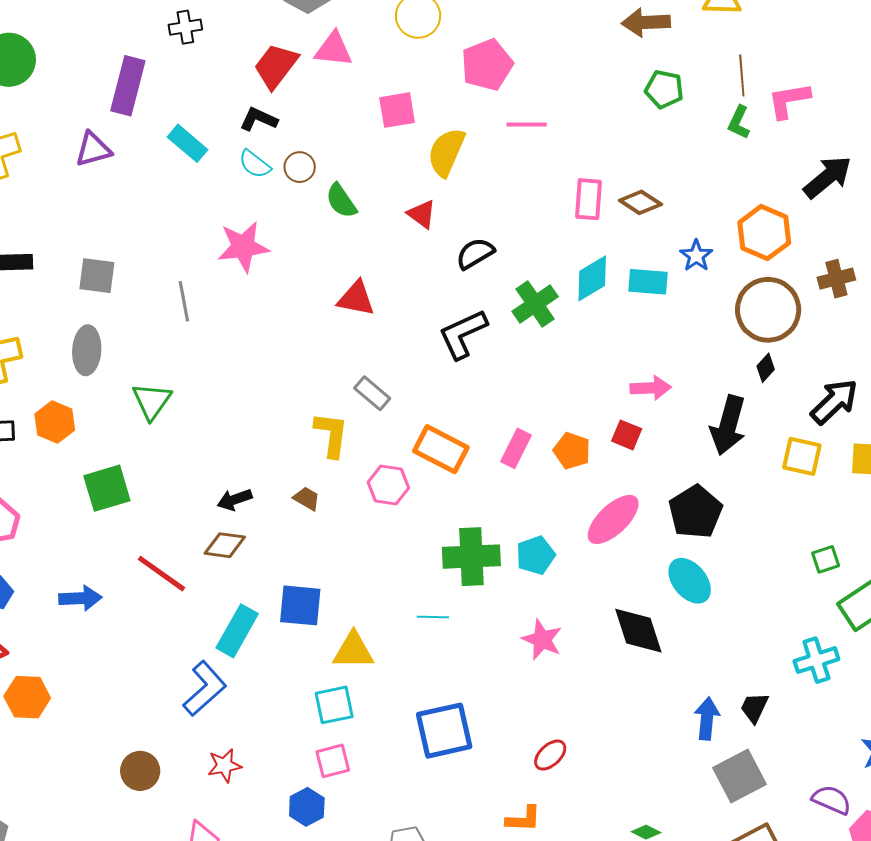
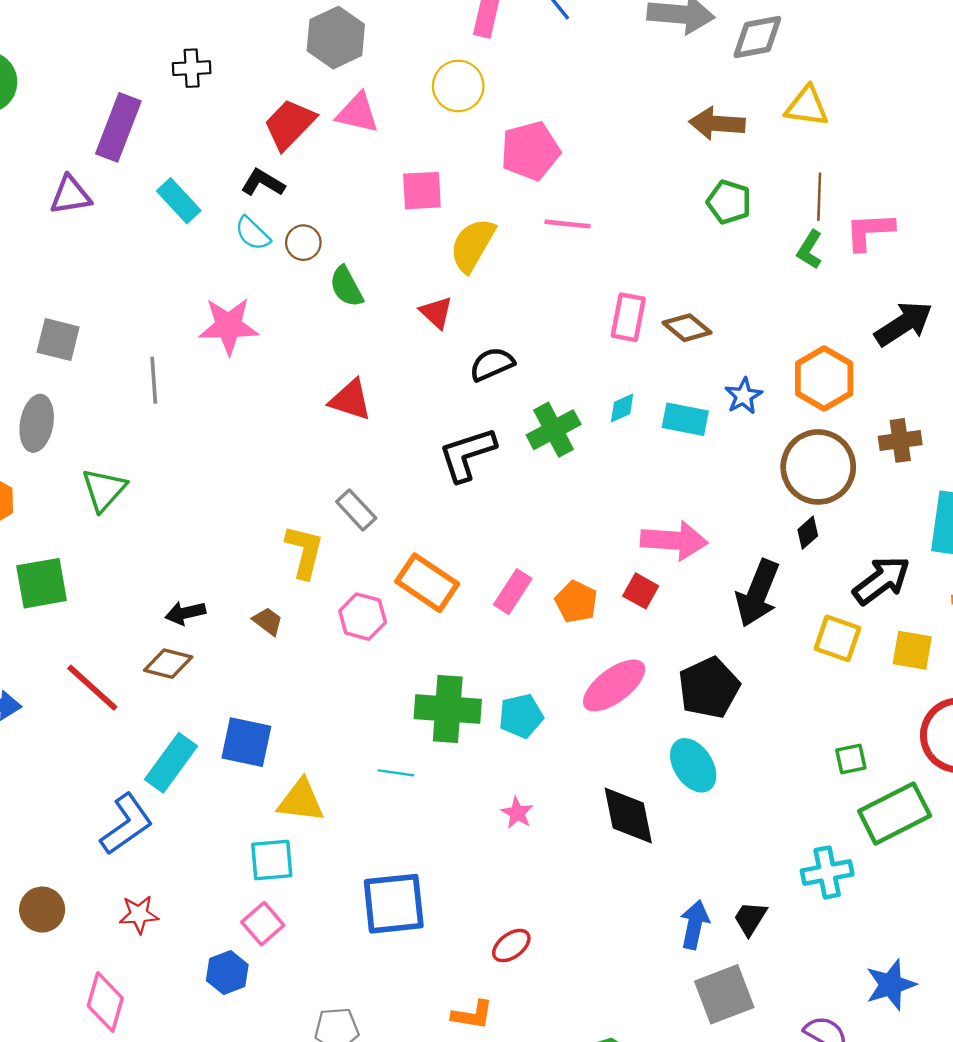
cyan diamond: (592, 278) -> (622, 408), size x0.6
pink arrow: (651, 388) -> (674, 541), size x1.4
pink star: (542, 640) -> (517, 813), size x0.7
pink square: (333, 761) -> (263, 924), turned -33

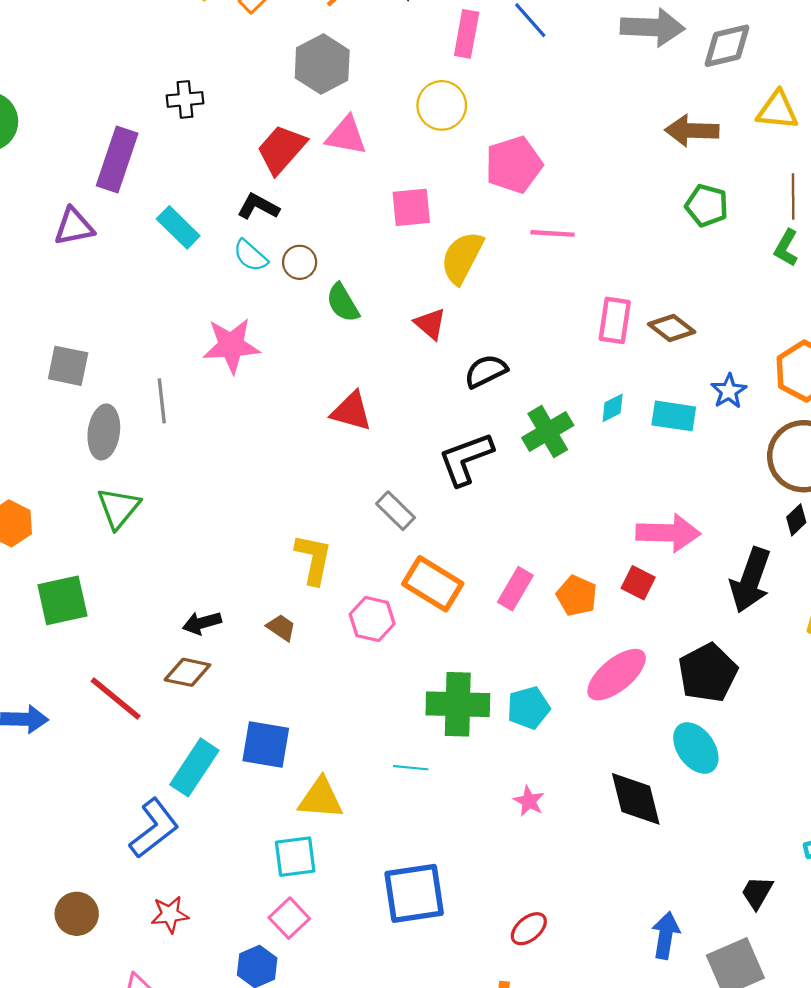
gray ellipse: (37, 423) -> (104, 432), moved
gray rectangle: (356, 510) -> (396, 511), moved
blue arrow: (695, 925) -> (666, 935), moved

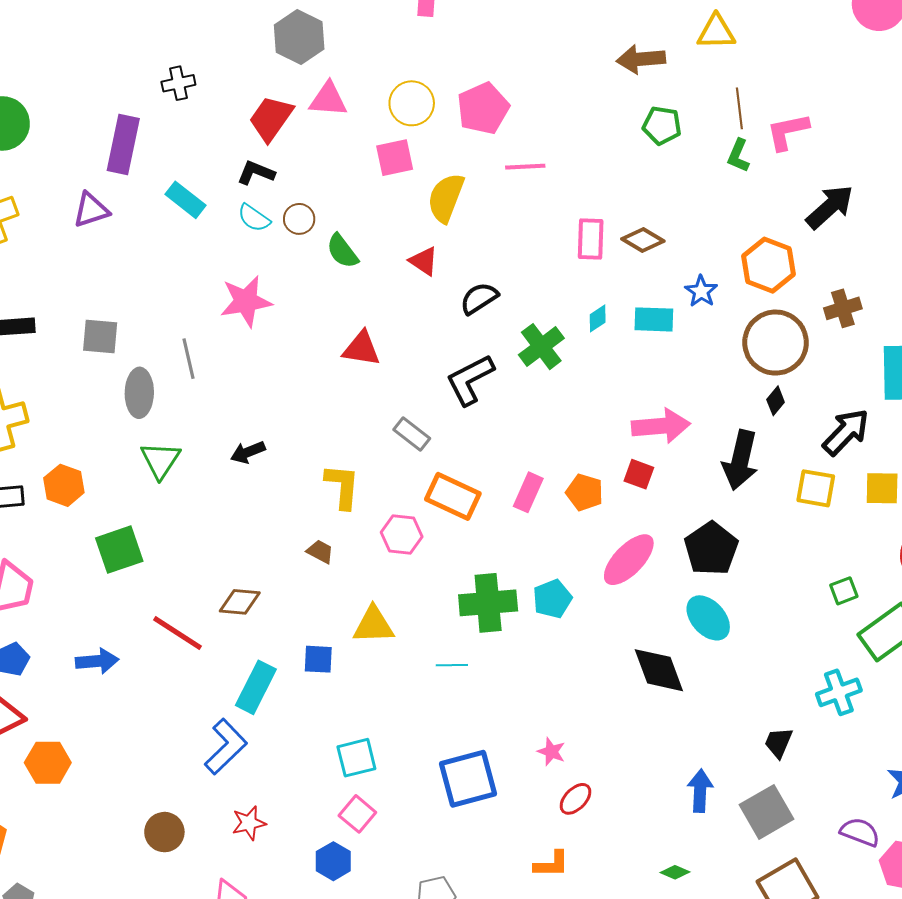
yellow circle: (442, 105) -> (412, 103), moved
black arrow: (202, 623) -> (248, 452), moved
blue square: (266, 744) -> (318, 659), size x0.7
yellow triangle: (321, 798) -> (373, 625), moved
pink star: (529, 801) -> (551, 752), moved

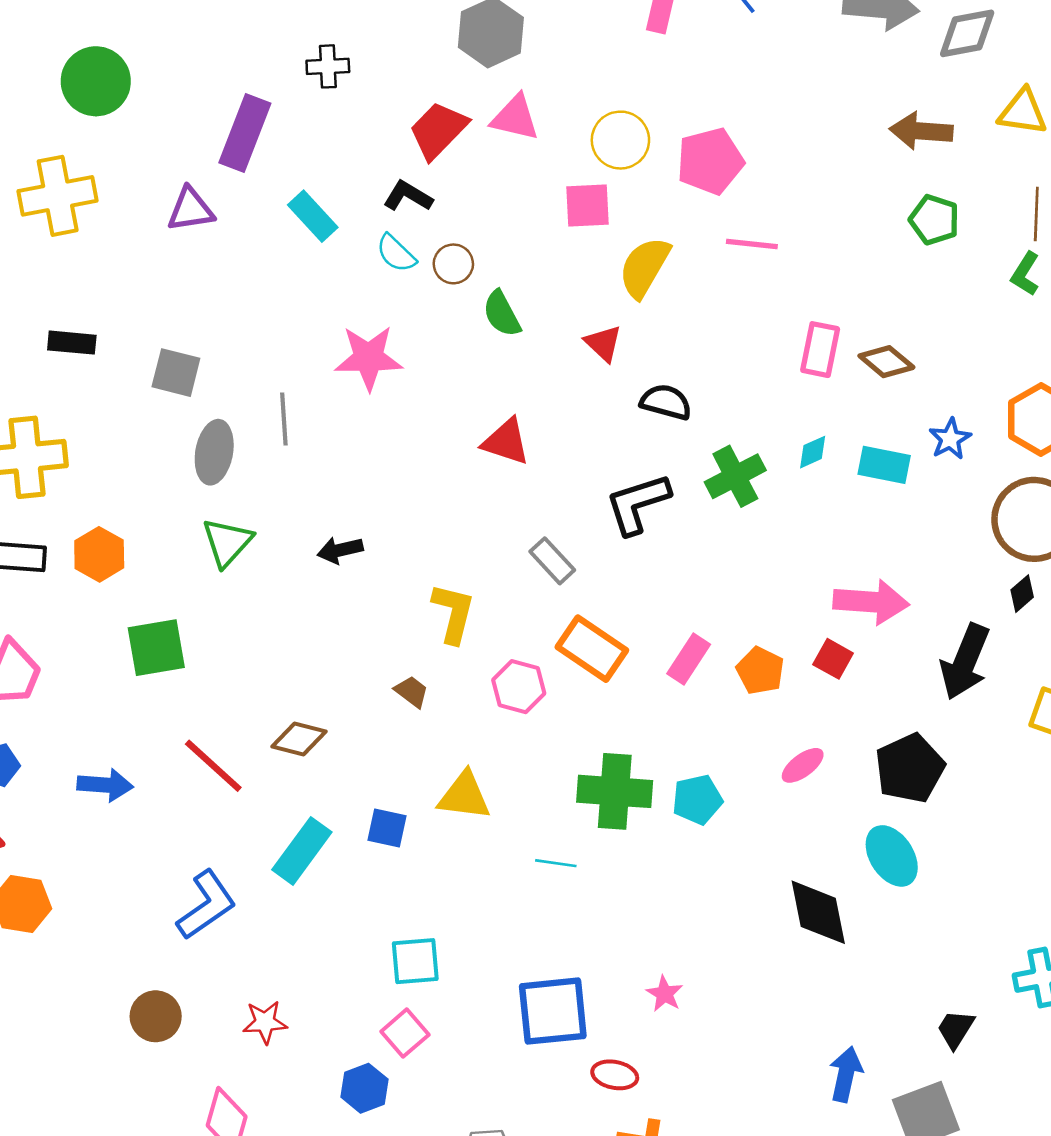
black semicircle: (479, 298) -> (666, 402), turned 39
pink ellipse: (629, 560) -> (803, 765), size x0.6
blue L-shape: (226, 747) -> (206, 905), moved
red ellipse: (576, 799) -> (615, 1075), moved, turned 48

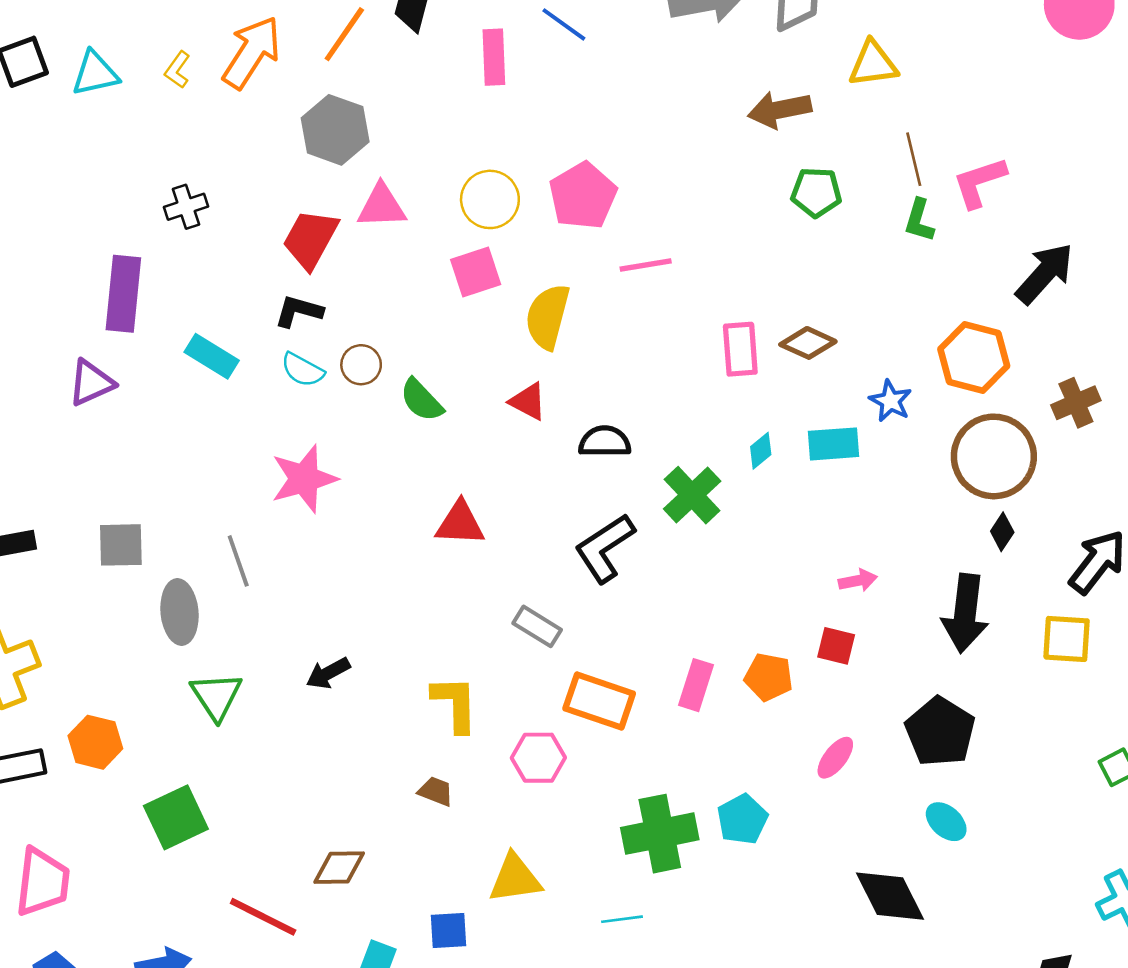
pink arrow: (871, 602) -> (858, 581), size x0.5
cyan ellipse: (892, 856) -> (946, 822), size x0.7

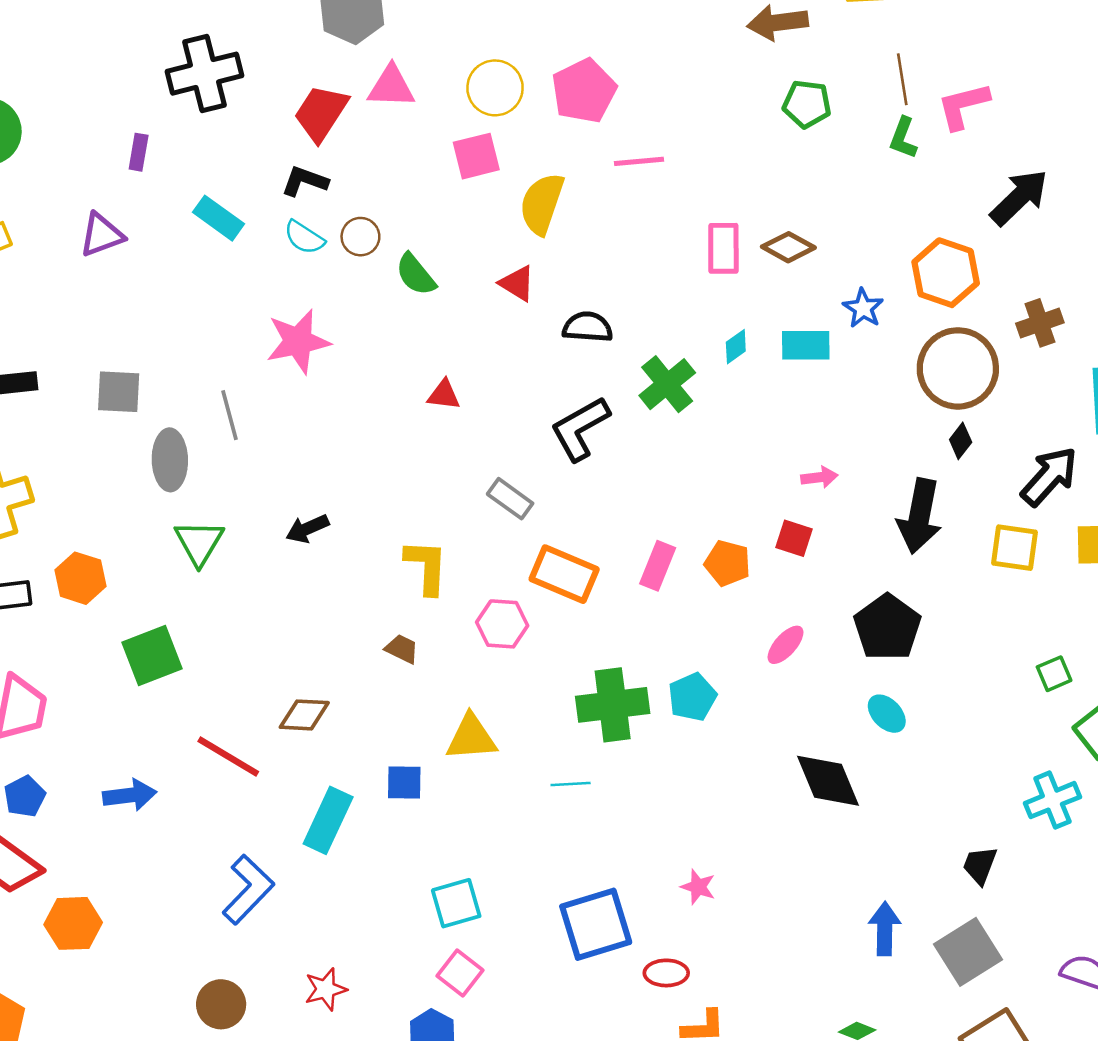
black cross: (186, 207) -> (204, 74), size x1.8
purple rectangle: (123, 294) -> (139, 152), size x0.5
red triangle: (460, 523) -> (444, 395), size x0.7

